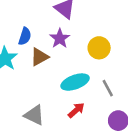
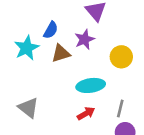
gray line: (108, 88) -> (120, 108), moved, turned 30
gray triangle: (34, 115) -> (28, 108), moved

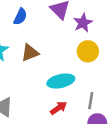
blue semicircle: (51, 30) -> (20, 17), moved
purple star: (85, 39) -> (83, 23), moved

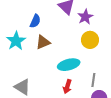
blue semicircle: (20, 17) -> (35, 21), moved
red arrow: (59, 108) -> (67, 87), turned 144

